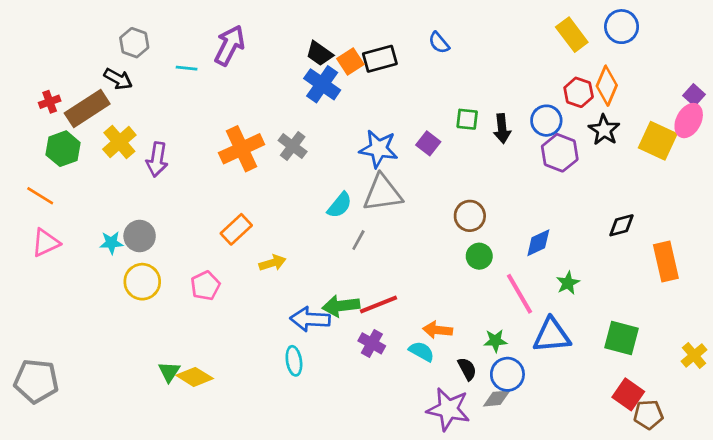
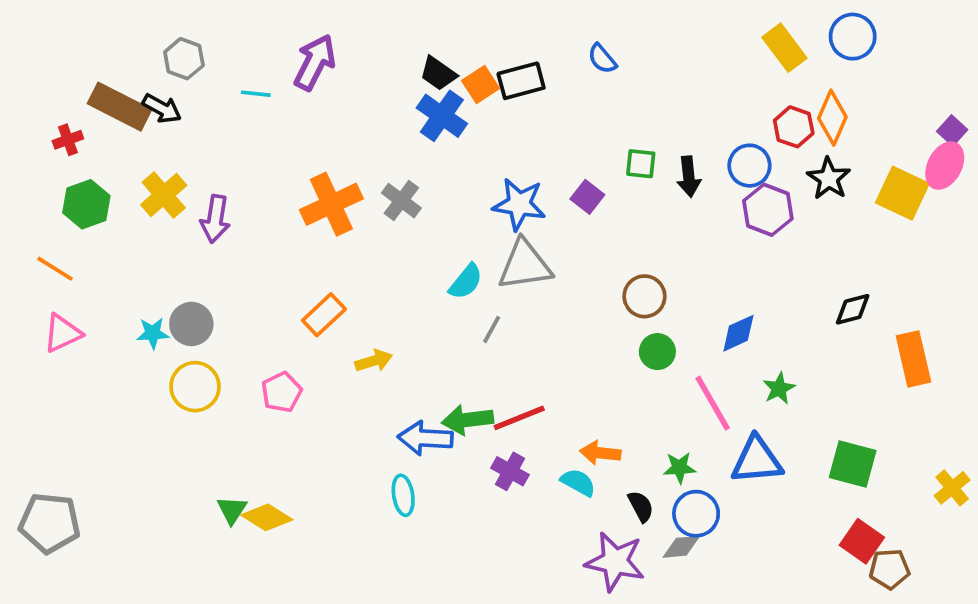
brown rectangle: (87, 108) -> (119, 107), moved, turned 60

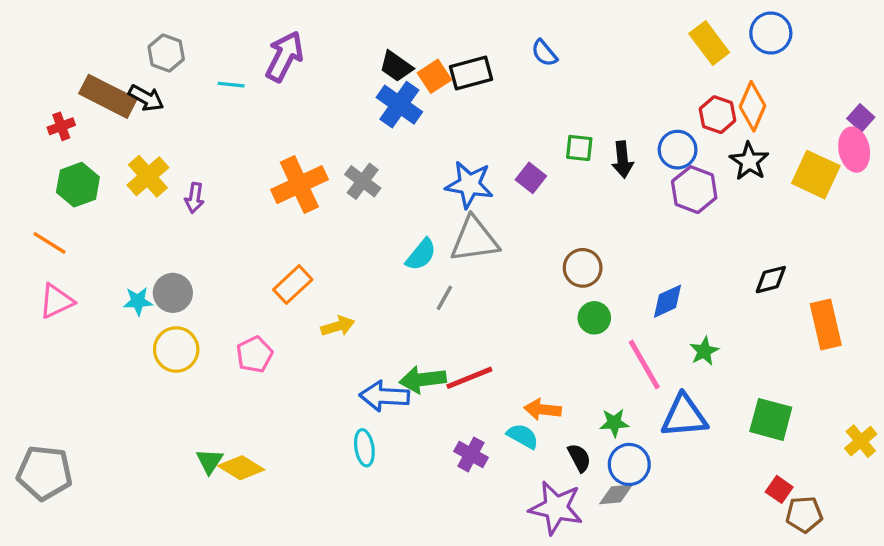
pink ellipse: (945, 166) -> (854, 150), turned -39
purple arrow: (215, 219) -> (194, 198), size x0.7
purple cross: (510, 471) -> (471, 454), moved
red square: (862, 541) -> (779, 489), size x0.7

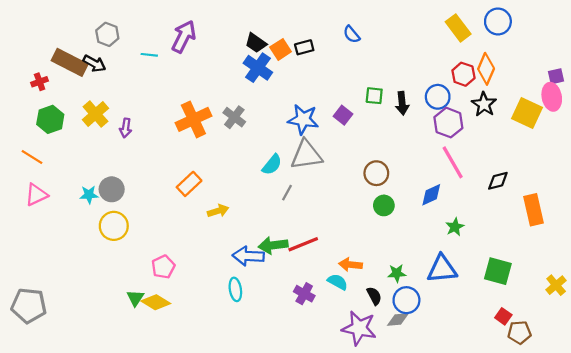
black rectangle: (471, 73) -> (304, 47), size x0.7
purple square: (861, 118) -> (556, 76), turned 35
pink pentagon: (254, 354) -> (163, 267), moved
pink line: (644, 364) -> (453, 162), moved

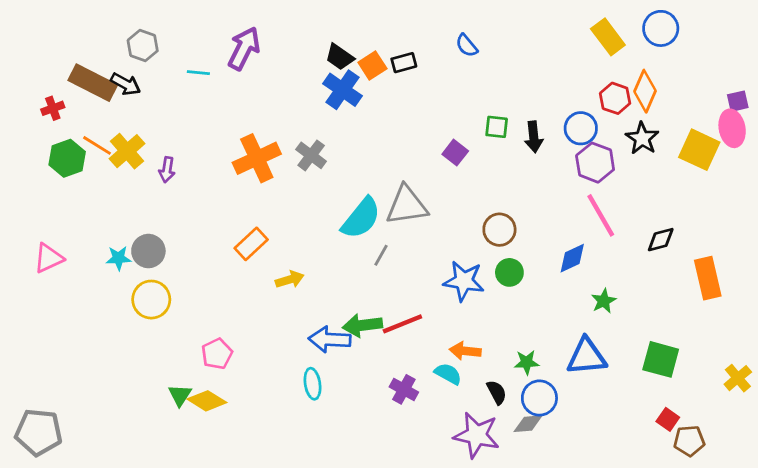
blue star: (303, 119) -> (464, 281), moved
orange line: (32, 157) -> (97, 145), moved
cyan semicircle: (272, 165) -> (361, 218), size x1.5
gray pentagon: (29, 306) -> (39, 432), moved

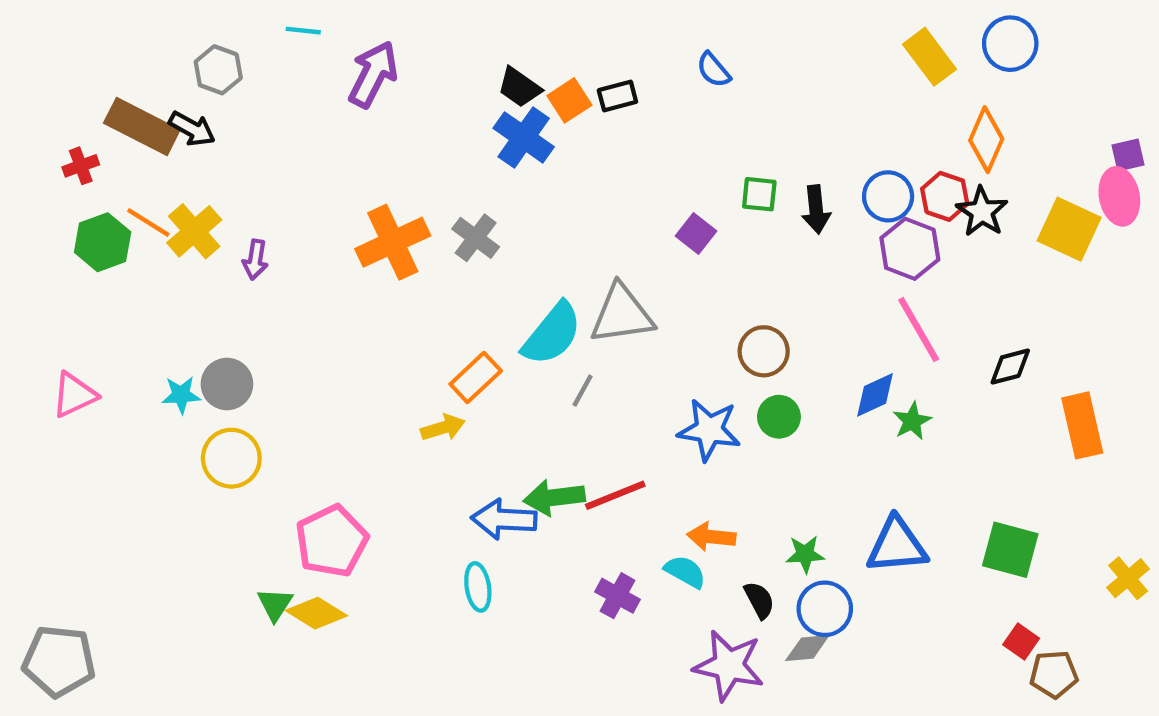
cyan line: (198, 73) -> (303, 31), moved
red hexagon: (615, 98) -> (945, 196), moved
orange rectangle: (251, 244) -> (476, 377), moved
green star: (604, 301) -> (912, 421), moved
pink pentagon: (217, 354) -> (332, 541), size x1.5

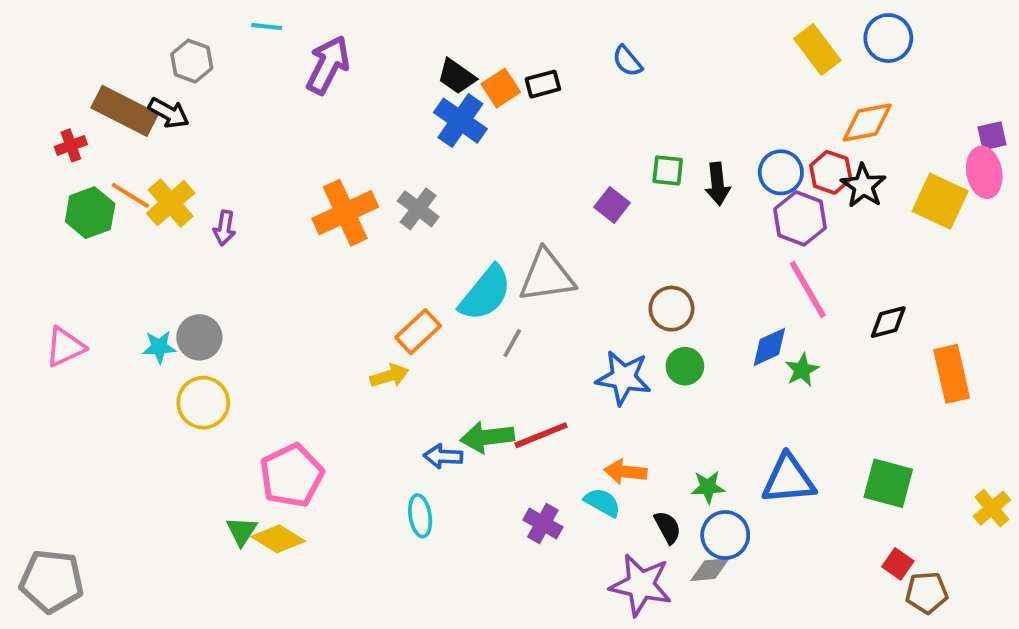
orange diamond: (986, 140) -> (867, 122), turned 56
blue arrow: (504, 519) -> (443, 456), size x0.7

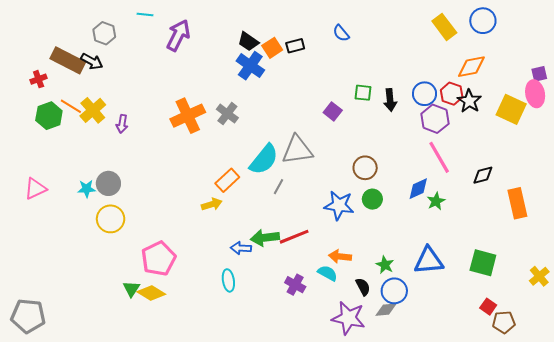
green star: (708, 487) -> (385, 265), turned 30

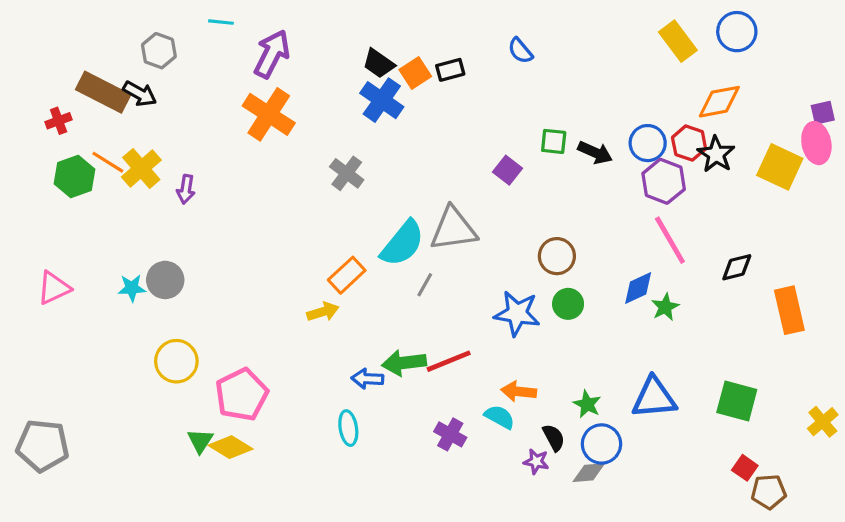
black arrow: (390, 100) -> (595, 153), turned -60
orange cross: (188, 116) -> (269, 114), moved, turned -32
yellow circle: (111, 219) -> (176, 361), moved
gray pentagon: (28, 316) -> (43, 446), moved
purple star: (348, 318) -> (536, 461), moved, size x0.5

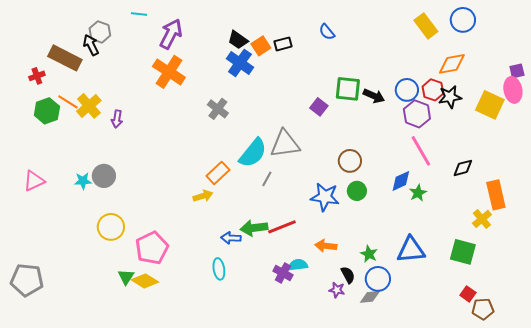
black arrow: (140, 94) -> (91, 45), moved, turned -145
green square: (554, 141) -> (348, 89), size x1.5
black star: (716, 154) -> (450, 97), turned 30
cyan semicircle: (500, 417) -> (298, 265), moved, turned -36
yellow cross: (823, 422) -> (482, 219), moved

